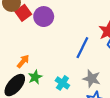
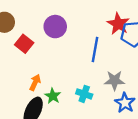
red square: (23, 13) -> (24, 44), moved
purple circle: (44, 17) -> (55, 27), moved

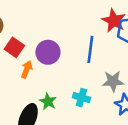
purple circle: (55, 27) -> (48, 52), moved
orange arrow: (35, 82) -> (27, 69), moved

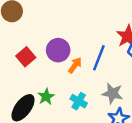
red square: (14, 47) -> (26, 57), moved
orange arrow: (27, 69) -> (75, 65), moved

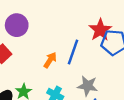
purple circle: (58, 50) -> (17, 25), moved

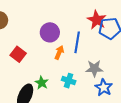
purple circle: (17, 25) -> (50, 32), moved

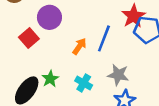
purple circle: (50, 32) -> (49, 17), moved

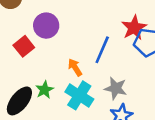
orange arrow: (79, 46) -> (75, 67), moved, turned -70
cyan cross: (84, 83) -> (79, 95), size x1.5

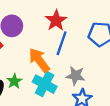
red star: (134, 28) -> (56, 20), moved
orange arrow: (75, 67) -> (39, 60), size x1.6

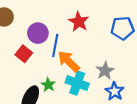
blue line: (62, 43) -> (55, 45), moved
gray star: (76, 76) -> (105, 71), turned -30

